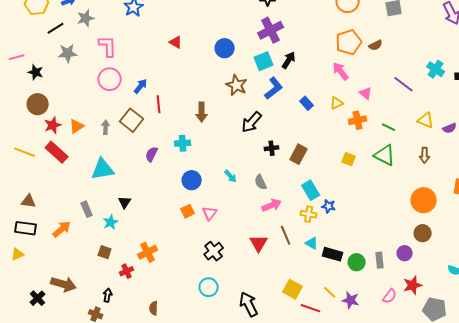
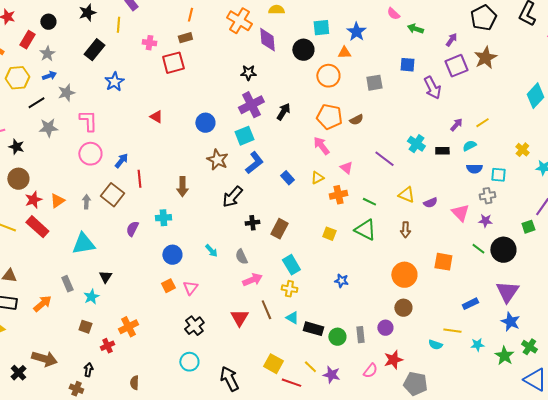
orange pentagon: (349, 42) -> (329, 117), turned 30
black arrow: (289, 60) -> (283, 112), moved
blue star: (329, 206) -> (341, 281), moved

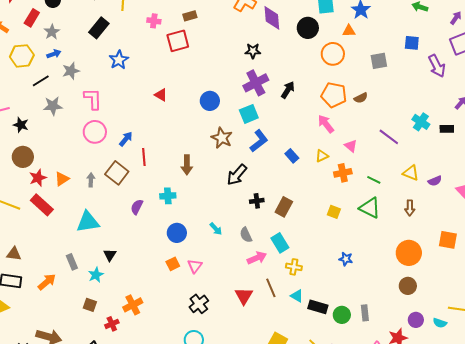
cyan rectangle: (291, 265) -> (280, 243), moved
purple circle: (385, 328) -> (416, 320), moved

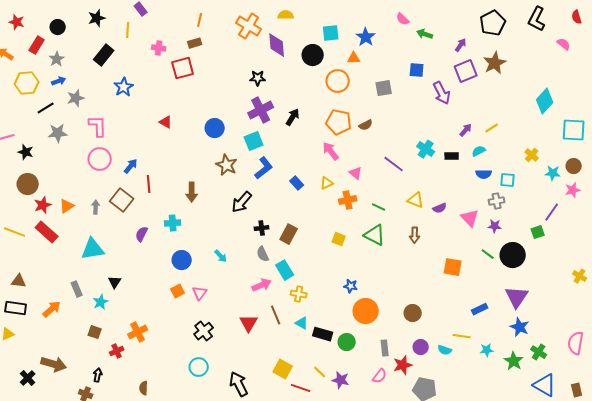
gray semicircle: (246, 235) -> (263, 254), moved
orange circle: (409, 253) -> (366, 311), moved
gray rectangle: (365, 313) -> (385, 348), moved

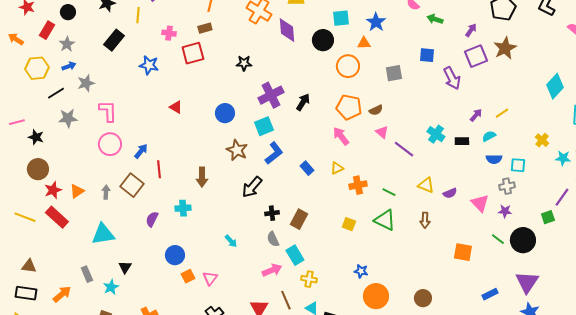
black star: (258, 78) -> (244, 63), moved
blue star: (124, 87) -> (149, 65), moved, turned -30
pink triangle: (356, 173) -> (382, 132), moved
blue circle: (182, 260) -> (175, 255), moved

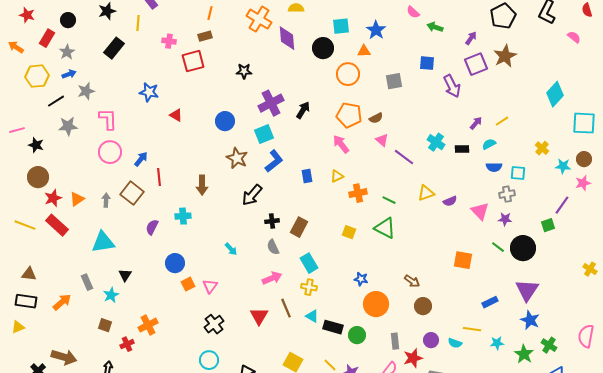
blue star: (149, 65) -> (149, 92), moved
blue rectangle: (307, 168) -> (307, 176), turned 32
yellow triangle: (426, 185) -> (426, 193), turned -42
brown arrow: (425, 220) -> (412, 281), moved, turned -56
cyan rectangle: (295, 255) -> (309, 263), moved

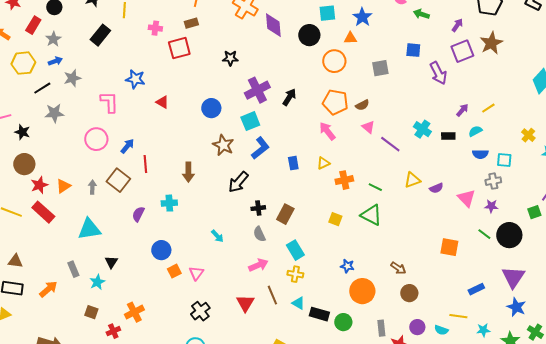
pink L-shape: (108, 119) -> (109, 102), moved

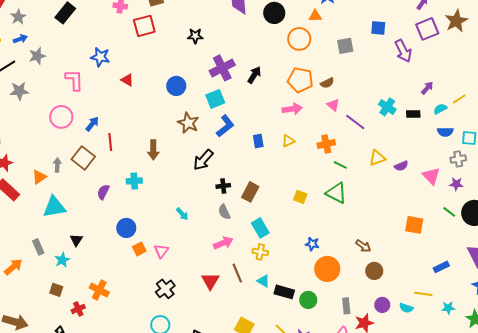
yellow line: (488, 108) -> (459, 99), moved
pink arrow: (327, 131) -> (292, 109), turned 120
orange cross: (344, 180) -> (326, 144), moved
orange triangle: (63, 186) -> (39, 177), moved
orange cross: (134, 312) -> (99, 290), turned -36

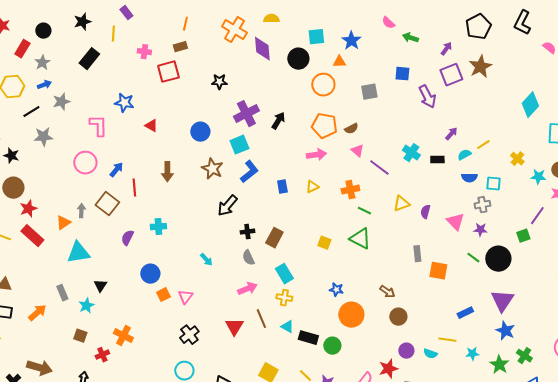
brown arrow: (153, 150) -> (167, 172), moved
purple semicircle: (401, 166) -> (425, 212), turned 128
gray rectangle: (346, 306) -> (417, 254), moved

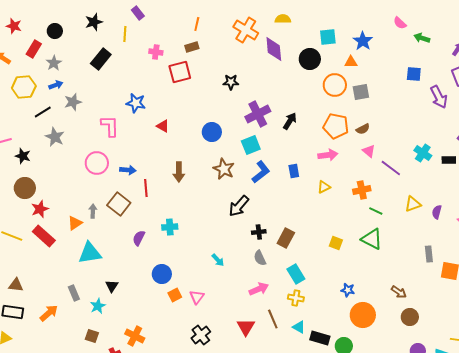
gray square: (369, 92) -> (361, 92), moved
gray star: (43, 137) -> (55, 137), turned 30
blue arrow: (116, 170) -> (128, 170), turned 56
blue rectangle: (282, 187) -> (294, 171), moved

